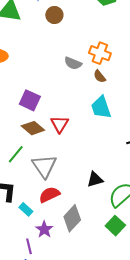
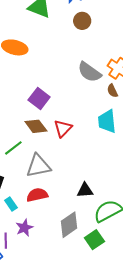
gray semicircle: (73, 63) -> (89, 72), size x1.4
gray triangle: (44, 166) -> (38, 166), turned 40
gray diamond: (72, 218) -> (69, 225), moved

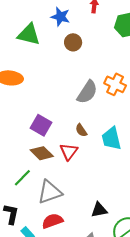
gray semicircle: (89, 72) -> (87, 92), turned -85
brown semicircle: (112, 91) -> (81, 130), moved

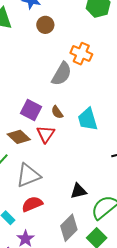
orange cross: (115, 84) -> (81, 54), moved
purple square: (41, 125) -> (31, 110), moved

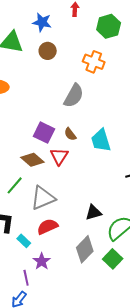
brown circle: (45, 25) -> (48, 51), moved
orange cross: (81, 54) -> (94, 62), moved

